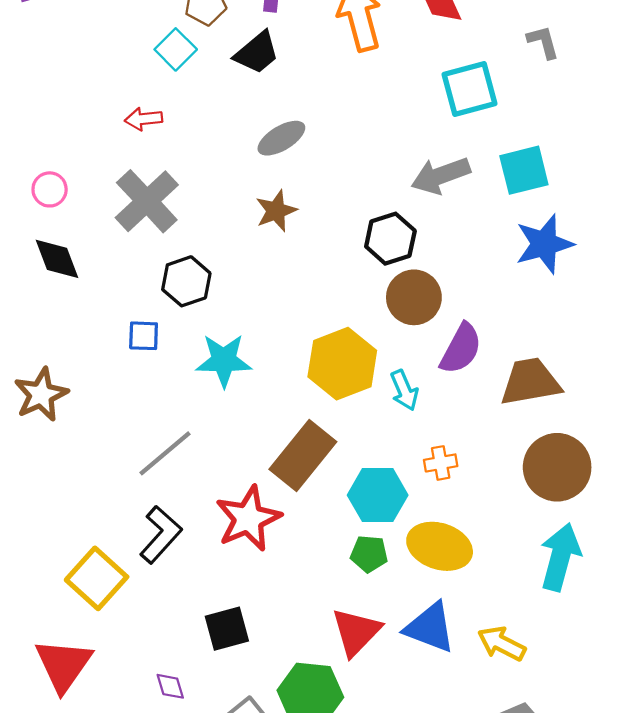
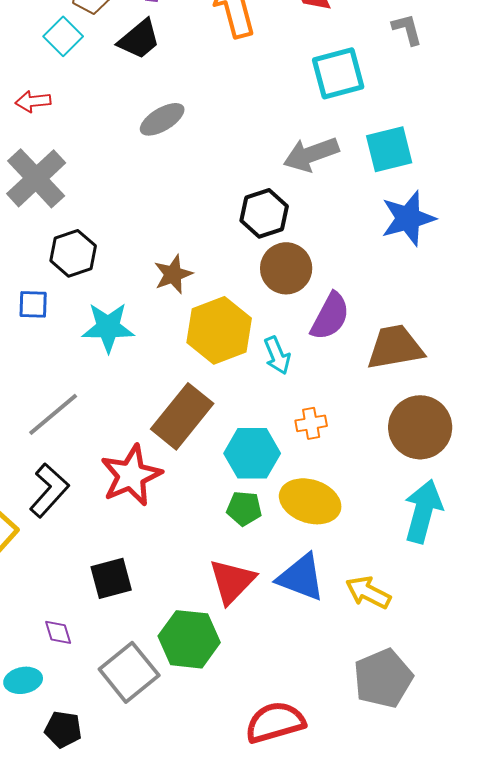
brown star: (276, 211) -> (173, 274), moved

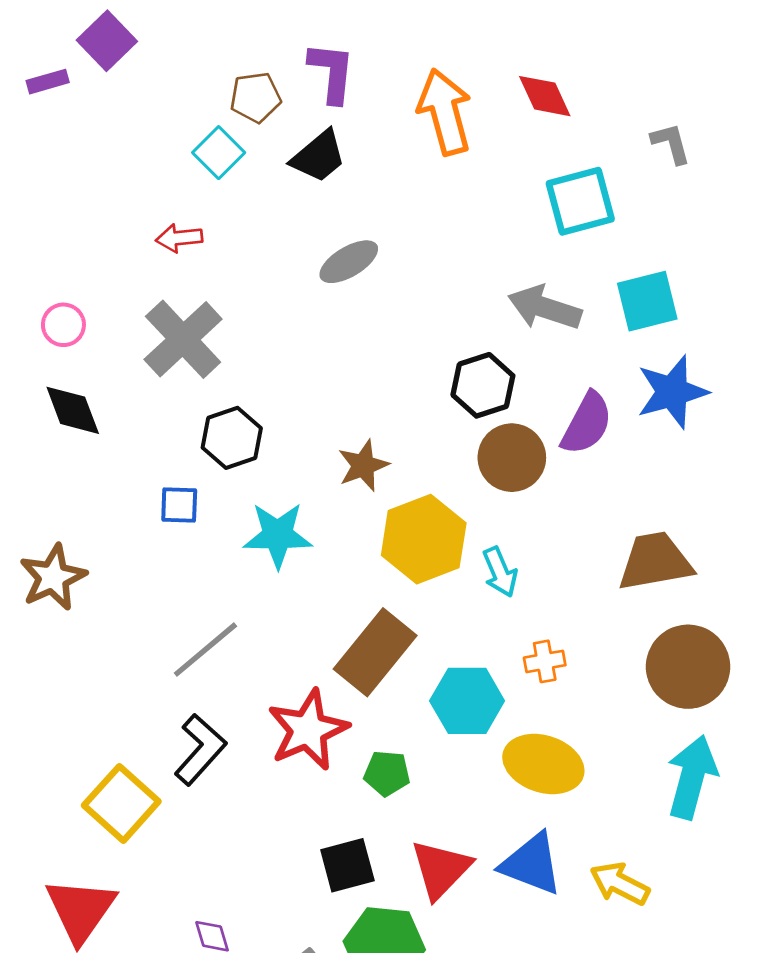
gray arrow: (311, 154) -> (545, 308), turned 38
purple semicircle: (330, 316) -> (587, 423), moved
green pentagon: (244, 508) -> (387, 773), moved
black square: (111, 578) -> (347, 865), moved

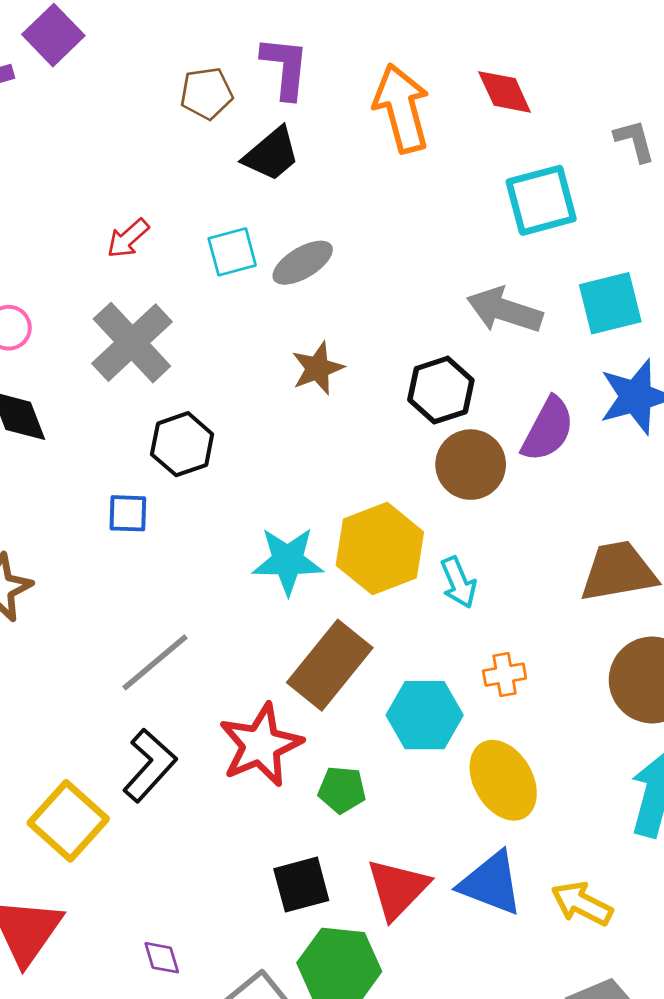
cyan square: (219, 153) -> (232, 252), moved, turned 30
red arrow: (179, 238) -> (128, 238), turned -36
brown star: (363, 466) -> (318, 368), moved
cyan star: (278, 535) -> (288, 561), moved
yellow ellipse: (543, 764) -> (503, 780), turned 42

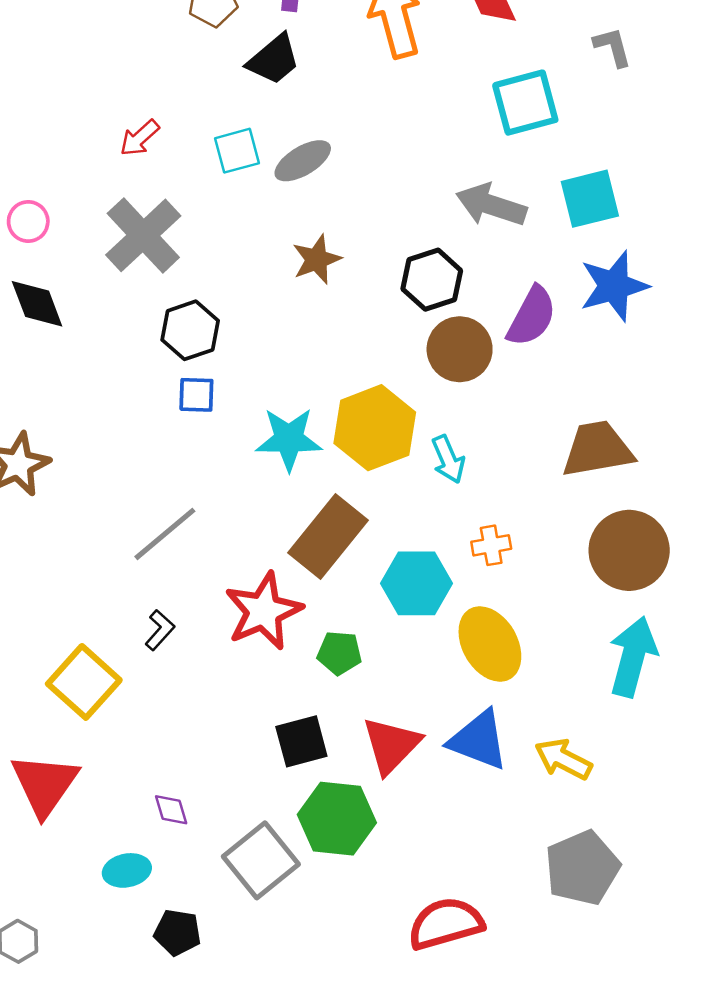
blue square: (128, 513) -> (196, 395), moved
black L-shape: (150, 765) -> (160, 630), size x0.6

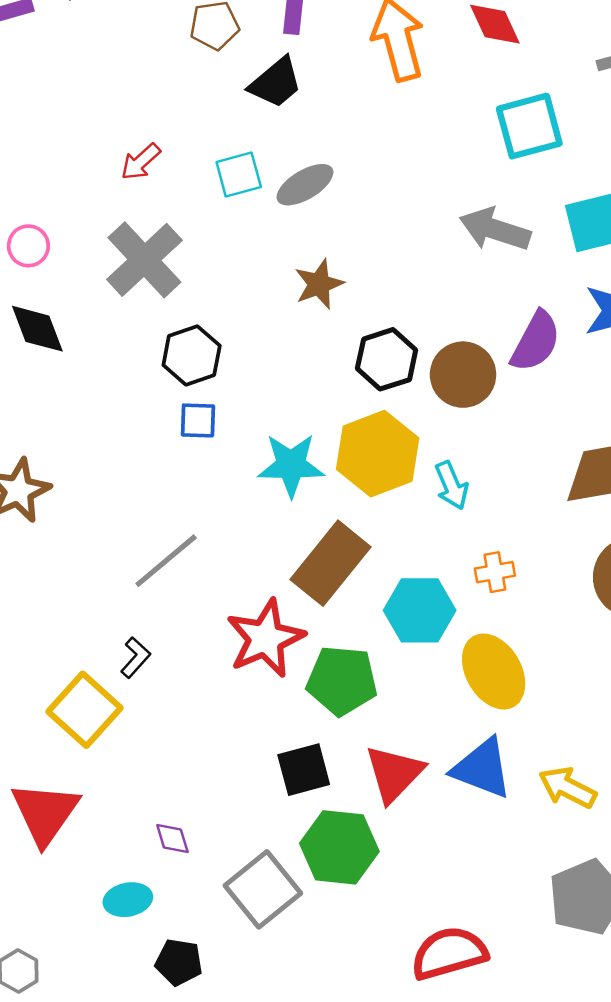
black hexagon: (432, 280) -> (387, 359), moved
black L-shape: (160, 630) -> (135, 657), moved
green pentagon: (339, 653) -> (342, 680), size x1.6

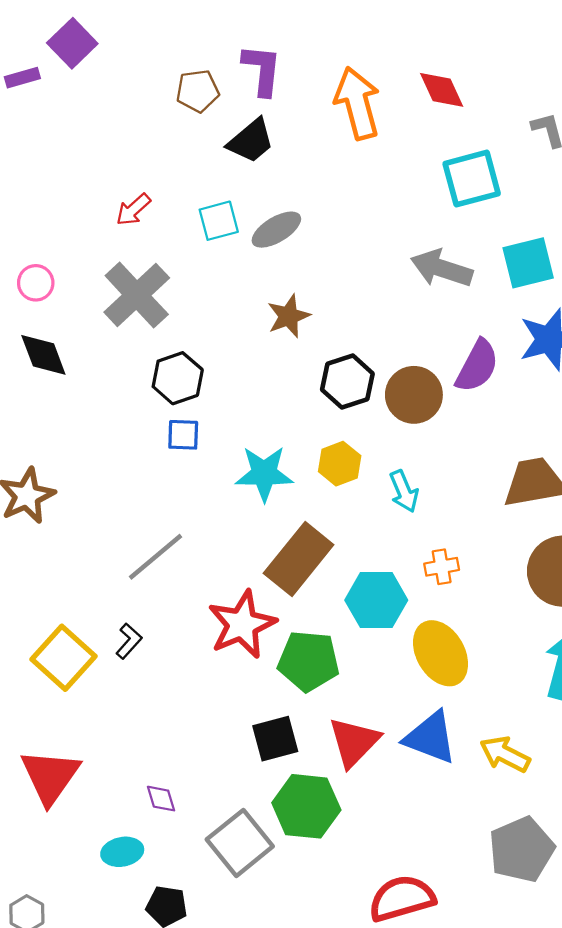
yellow hexagon: (378, 454) -> (340, 464), size x0.6
yellow square: (85, 710) -> (63, 658), moved

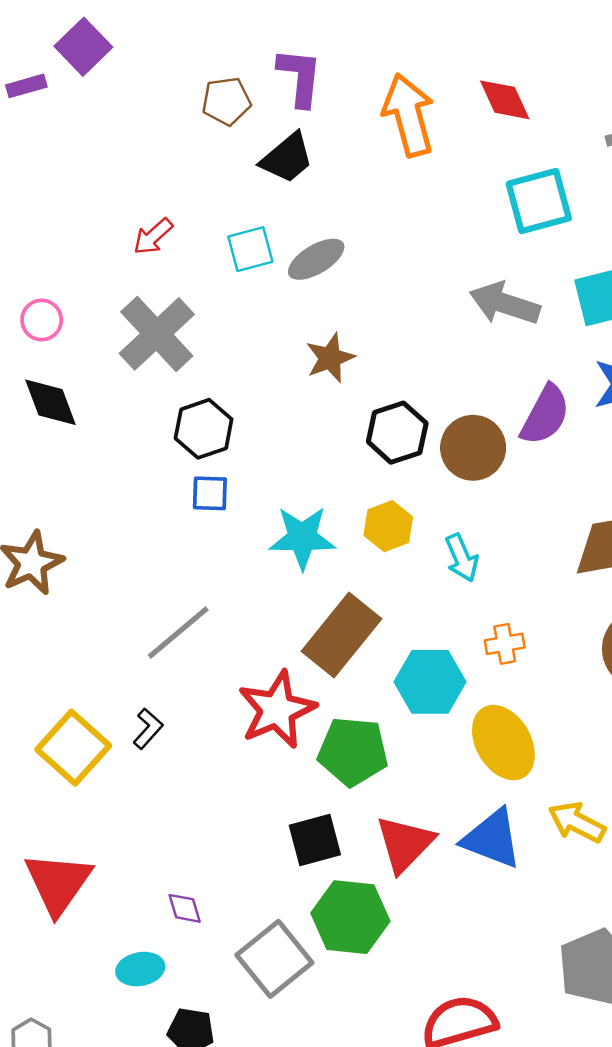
yellow arrow: (505, 754) -> (577, 822), moved

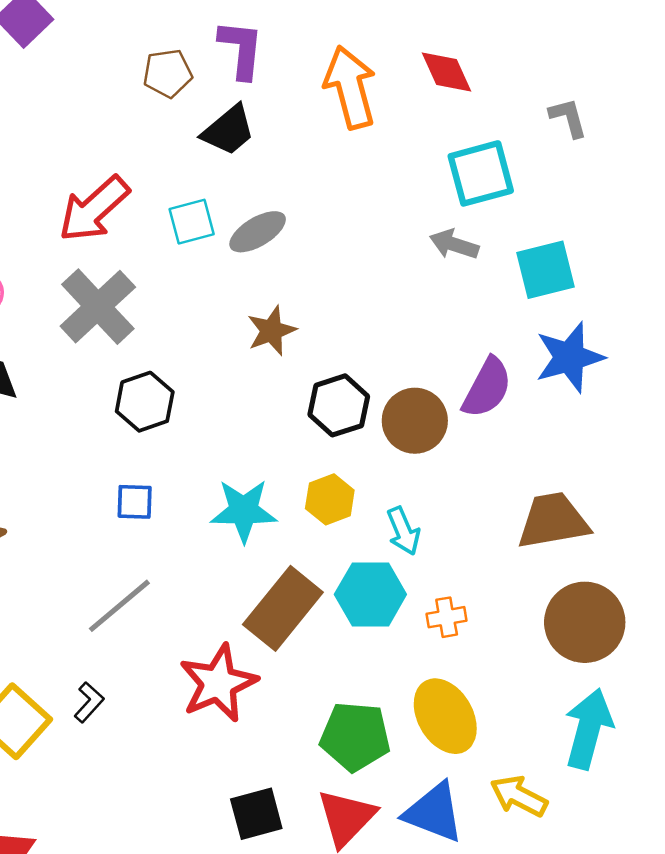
red arrow: (153, 236) -> (94, 209), size x1.8
gray arrow: (505, 304) -> (454, 244), moved, size x0.7
blue square: (210, 493) -> (135, 502), moved
cyan hexagon: (430, 682) -> (370, 594), moved
green pentagon: (353, 751) -> (355, 736), moved

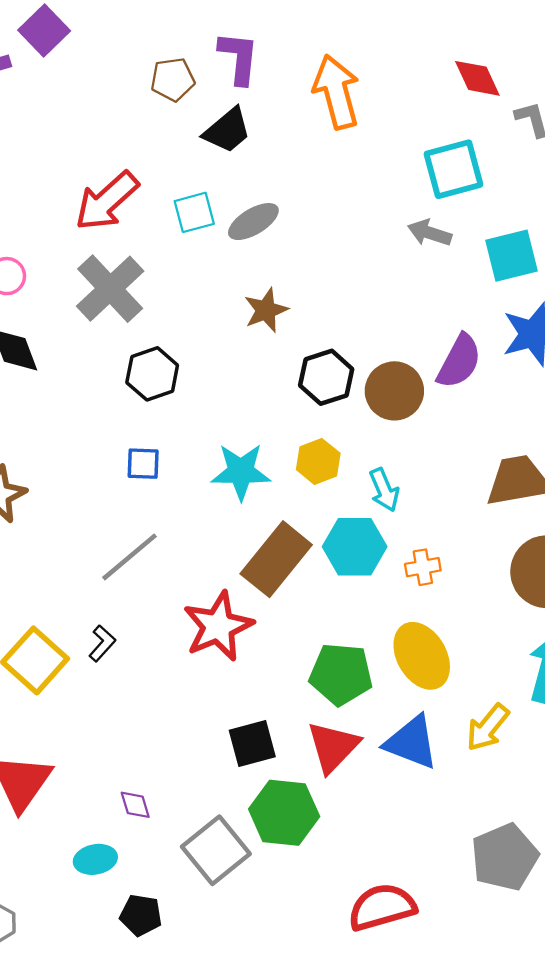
red diamond: (447, 72) -> (477, 78), moved
yellow arrow: (519, 796) -> (488, 727), turned -78

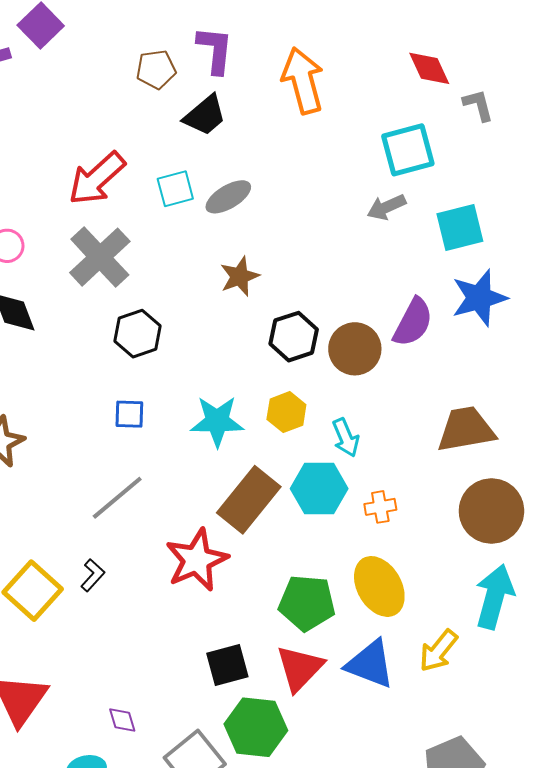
gray arrow: (430, 233) -> (386, 207), turned -42

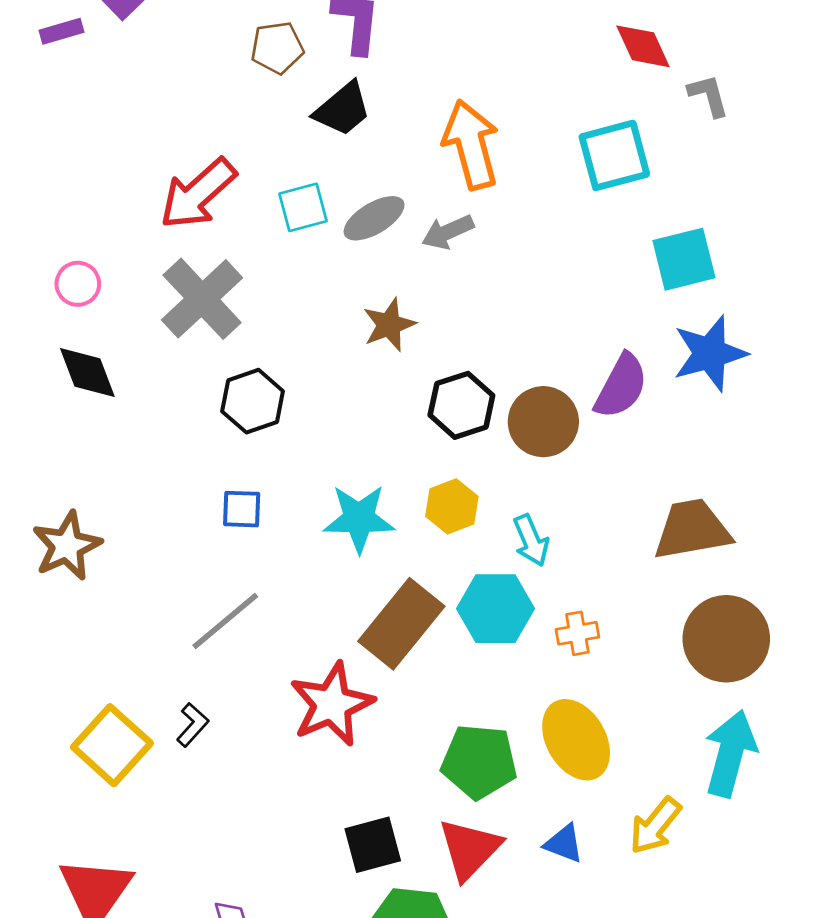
orange arrow: (303, 81) -> (471, 145), moved
gray arrow: (386, 207) -> (448, 232), moved
blue triangle: (370, 664) -> (564, 843), size x0.6

